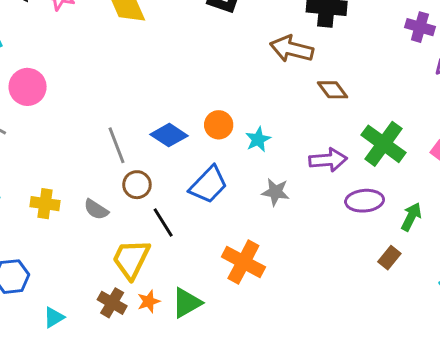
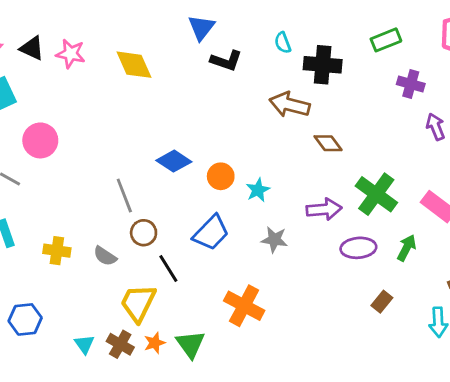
blue diamond: (169, 135) -> (174, 161), moved
green arrow: (411, 217) -> (407, 248), moved
green triangle: (187, 303) -> (190, 344), turned -36
cyan triangle: (54, 317) -> (84, 344), moved, turned -35

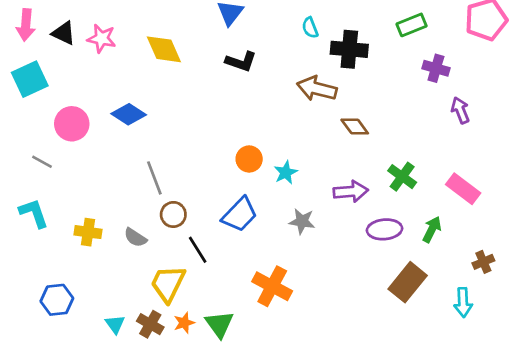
black L-shape: (226, 61) -> (241, 62), moved
blue diamond: (174, 161) -> (129, 114), moved
green cross: (376, 194) -> (402, 177), size x0.7
brown rectangle: (382, 302) -> (408, 282), size x1.8

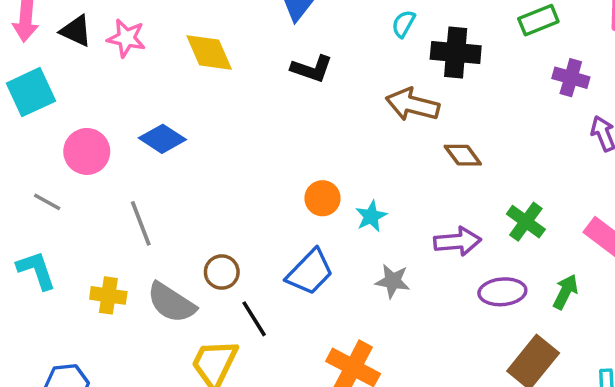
cyan semicircle: (310, 28) -> (403, 24), turned 50
gray line: (154, 178) -> (141, 223), moved
gray semicircle: (135, 238) -> (171, 303), size x1.6

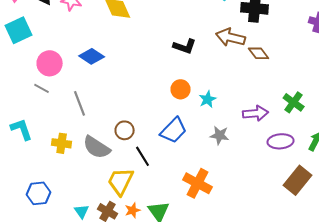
black L-shape: (312, 69) -> (185, 46), moved
brown diamond: (463, 155) -> (259, 53), moved
gray line: (47, 202) -> (42, 88), moved

